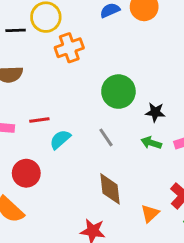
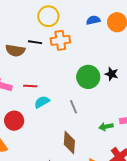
black line: (16, 30) -> (35, 42), moved
black star: (155, 112) -> (112, 74), moved
green arrow: (151, 143) -> (106, 127), moved, turned -40

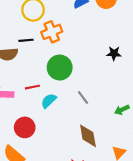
green circle: (88, 77) -> (60, 68), moved

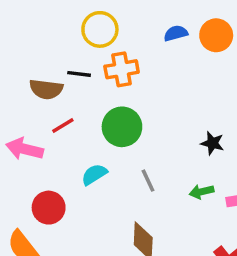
black star: (114, 53) -> (212, 143), moved
red line: (32, 87) -> (63, 126), moved, turned -32
green arrow: (122, 110) -> (202, 192), moved

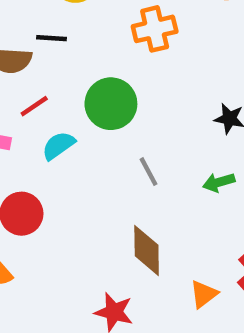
orange cross: (122, 69) -> (155, 29), moved
cyan semicircle: (94, 174) -> (58, 146), moved

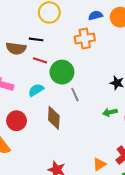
red line: (34, 106) -> (40, 60), moved, turned 48
gray line: (148, 172) -> (75, 95), moved
brown diamond: (147, 250) -> (54, 118), moved

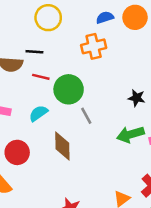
green arrow: (110, 112) -> (130, 134), size x1.5

